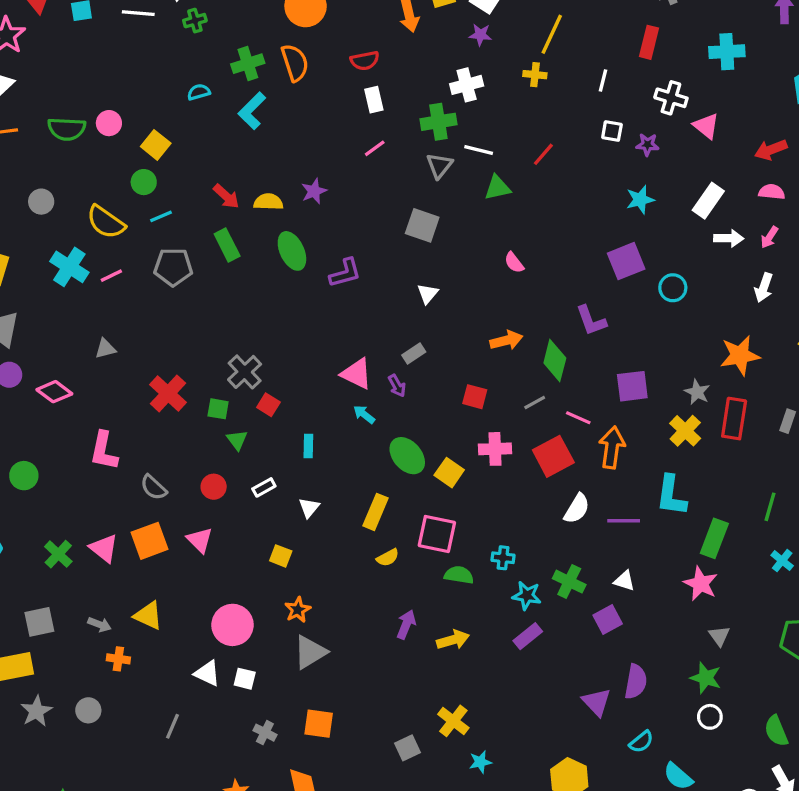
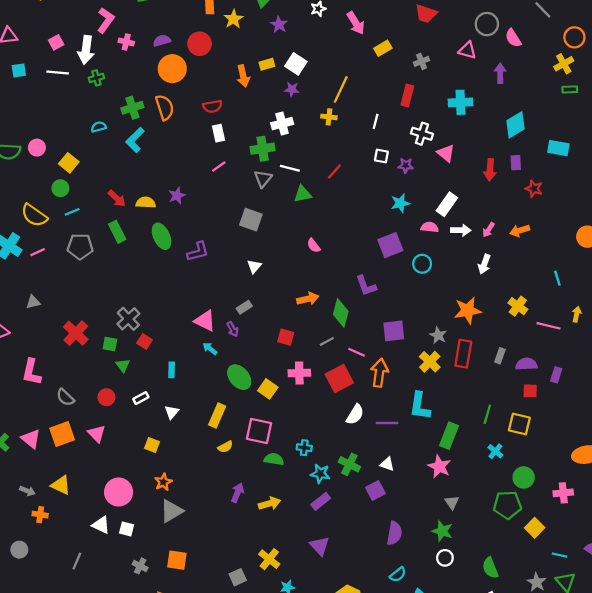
red arrow: (771, 150) -> (490, 170), turned -65
pink semicircle: (772, 192) -> (430, 227), moved
purple triangle: (597, 702) -> (320, 546), moved

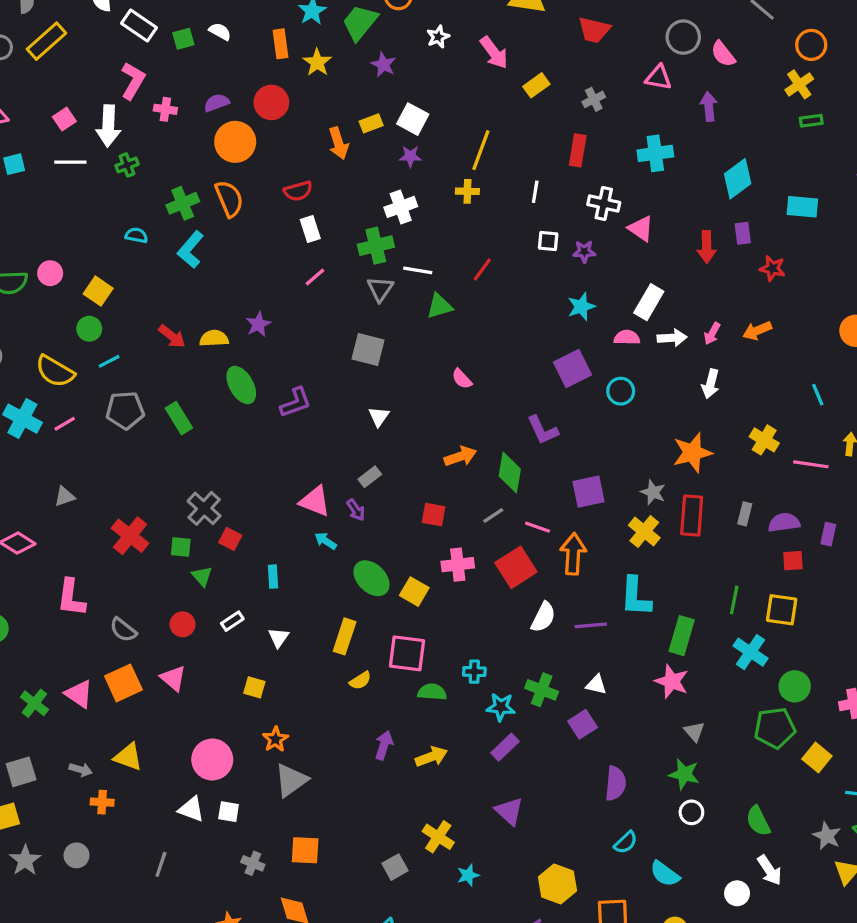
cyan semicircle: (99, 127) -> (136, 235), turned 32
green rectangle: (117, 232) -> (179, 418), moved
cyan cross: (495, 451) -> (750, 652), size x1.5

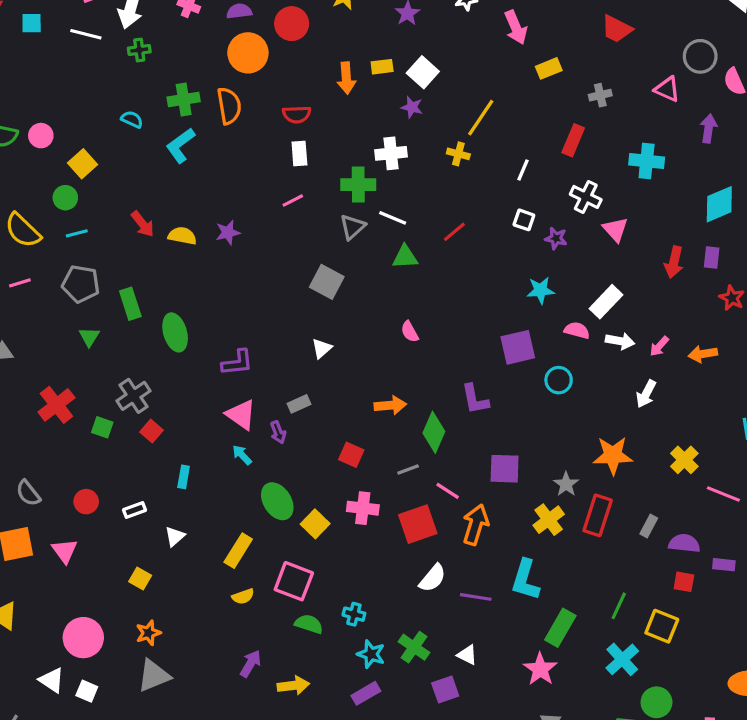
green ellipse: (241, 385) -> (175, 332), moved
purple L-shape: (296, 402) -> (237, 363), moved
purple rectangle: (828, 534) -> (724, 565), turned 70
green triangle: (202, 576) -> (89, 337), moved

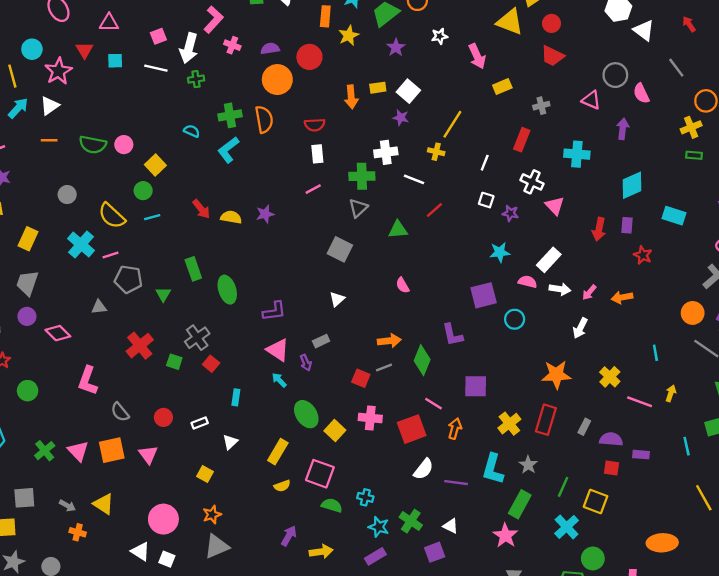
white line: (393, 218) -> (414, 179), moved
gray pentagon: (81, 284) -> (128, 279), moved
gray line: (408, 469) -> (384, 367), moved
gray star: (566, 484) -> (528, 465), moved
orange arrow: (476, 525) -> (455, 429), size x0.7

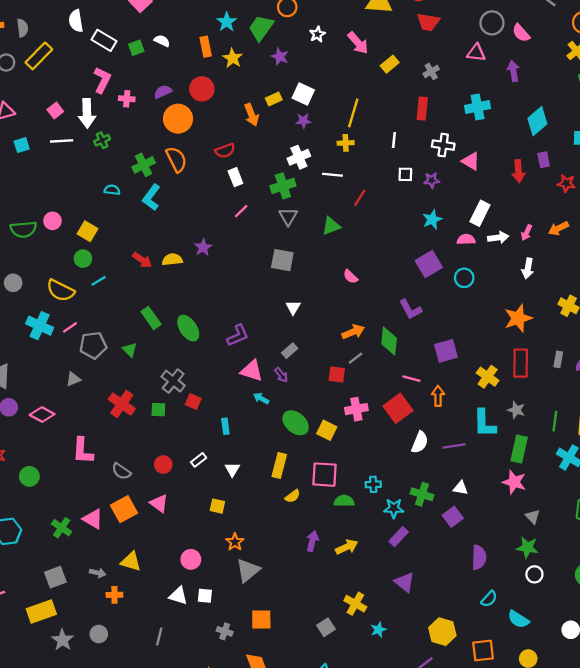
pink circle: (163, 519) -> (191, 559), size x0.7

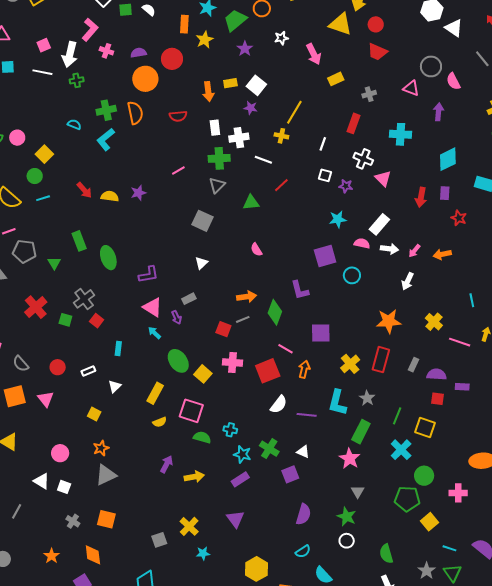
white rectangle: (235, 177) -> (215, 128), moved

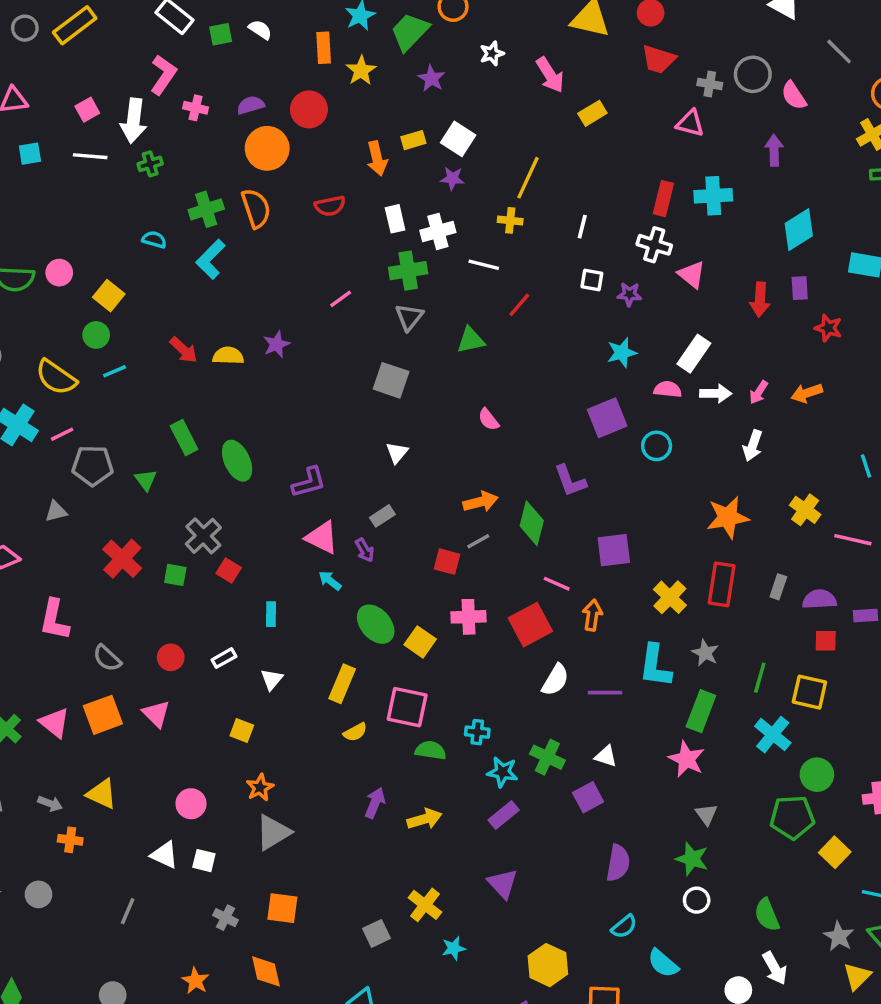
pink triangle: (411, 88) -> (690, 123), moved
gray cross: (369, 94) -> (710, 84), moved, turned 32
red rectangle: (353, 123) -> (663, 199), moved

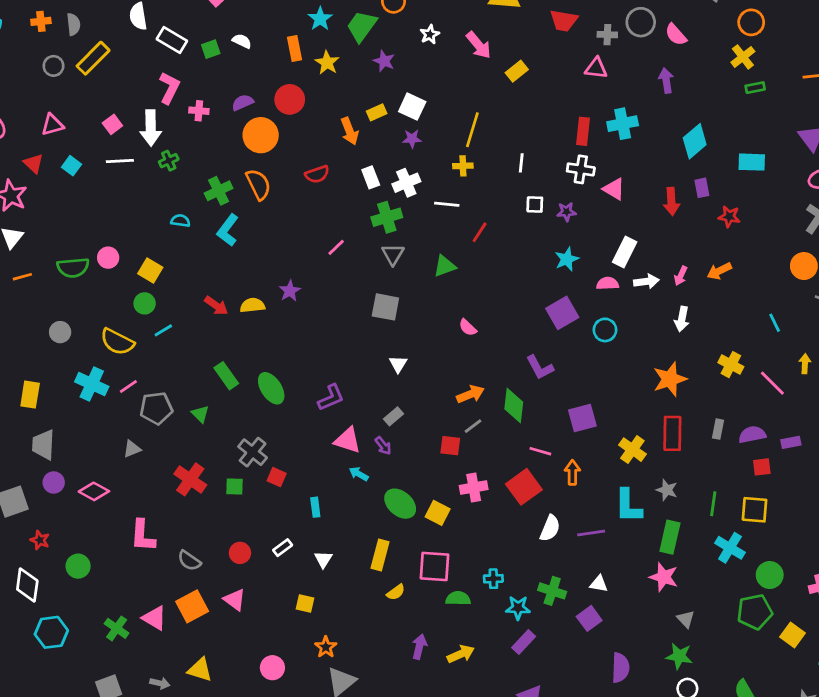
cyan square: (30, 154) -> (72, 166), turned -36
pink line: (853, 540) -> (772, 383), turned 40

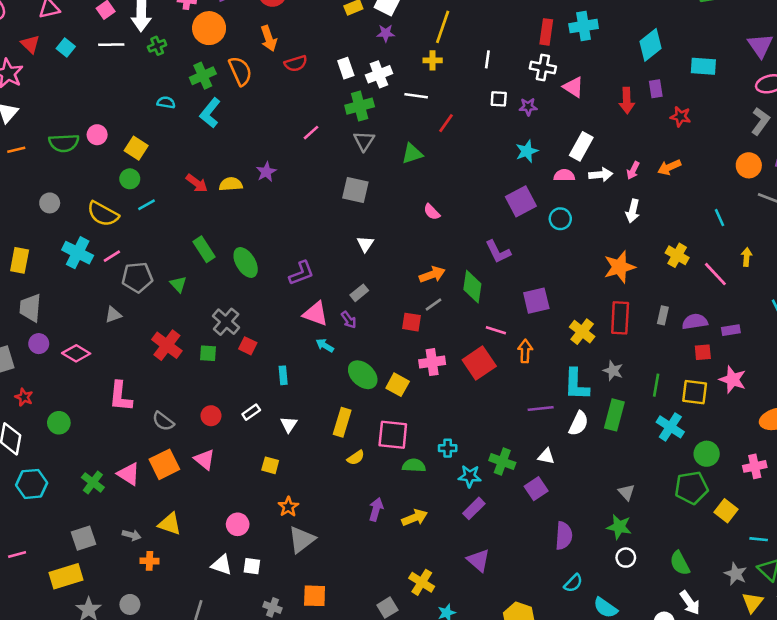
orange arrow: (350, 131) -> (269, 38), moved
orange circle: (261, 135) -> (209, 28), moved
white semicircle: (550, 528) -> (579, 423), moved
pink star: (664, 577) -> (733, 380), moved

